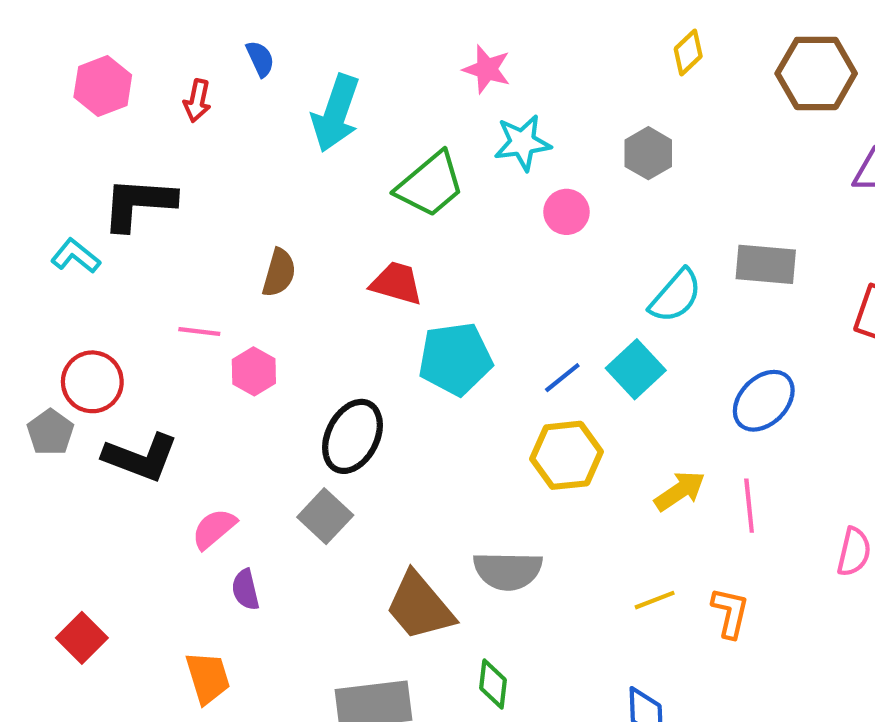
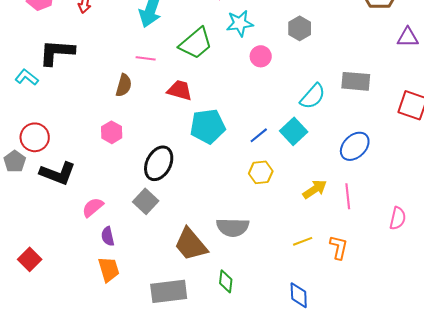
pink line: (199, 332) -> (146, 58), moved
yellow hexagon: (566, 455) -> (261, 172), size x0.7
orange trapezoid: (208, 678) -> (109, 269), moved

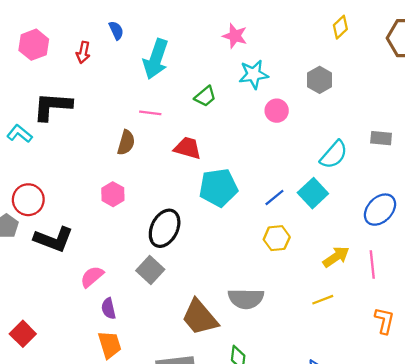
green trapezoid: (196, 43) -> (205, 96), size x0.6
gray rectangle: (356, 81) -> (381, 138), size x0.7
yellow line: (303, 241) -> (323, 300), moved
orange L-shape: (339, 247) -> (384, 321), moved

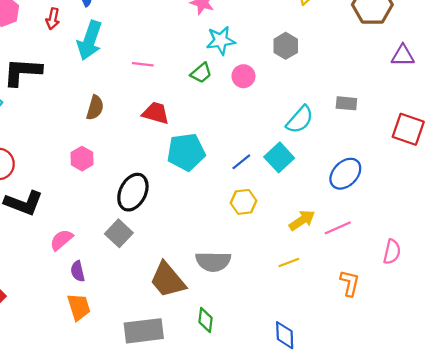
cyan arrow: (156, 59) -> (90, 40), moved
green trapezoid: (205, 96) -> (201, 73), moved
pink line: (150, 113) -> (143, 64), moved
pink line: (372, 265) -> (338, 228), turned 72

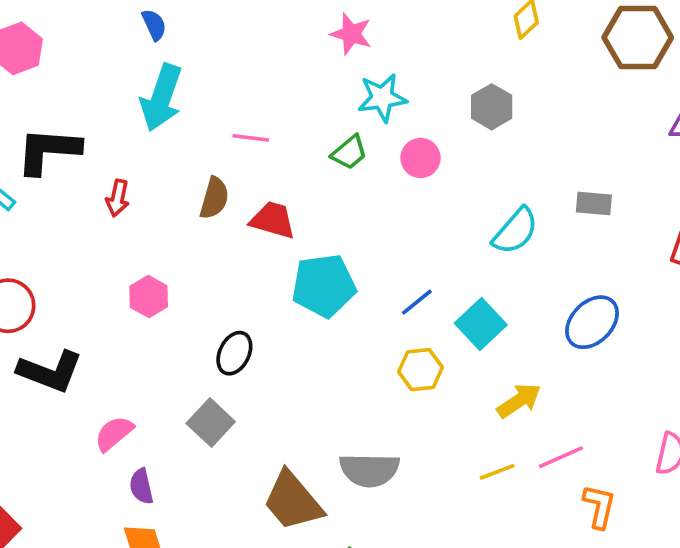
red arrow: (53, 19) -> (118, 198), moved
brown semicircle: (95, 108) -> (214, 198), moved
cyan square: (279, 157) -> (481, 324), moved
black ellipse: (133, 192) -> (234, 353), size x0.7
pink line: (338, 228) -> (561, 457), moved

